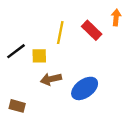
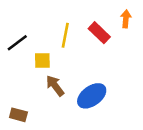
black line: (16, 51) -> (17, 43), moved
brown arrow: (51, 79) -> (55, 86), turned 66

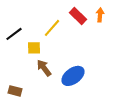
red rectangle: (99, 33) -> (78, 16), moved
yellow line: (65, 35) -> (52, 28), turned 30

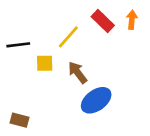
black line: (14, 34) -> (18, 45), turned 30
brown arrow: (44, 68) -> (78, 73), moved

